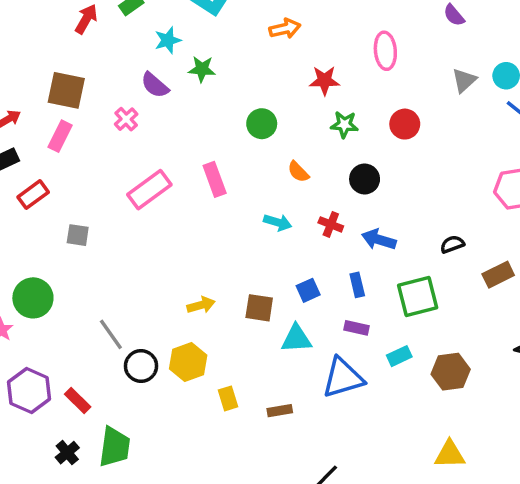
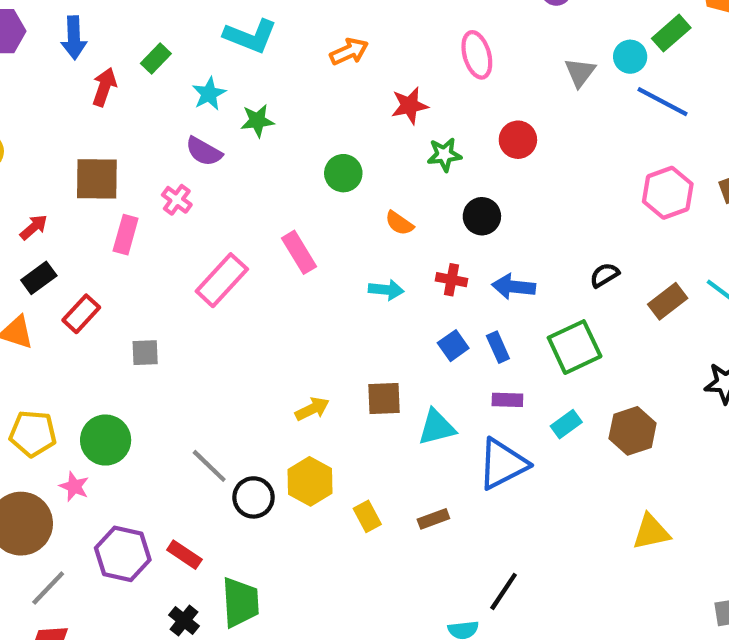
pink rectangle: (60, 136) -> (126, 235), moved
blue square: (308, 290) -> (453, 346), moved

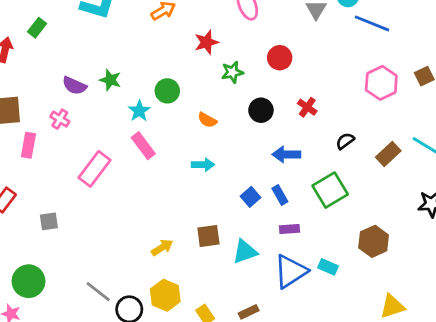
cyan star: (209, 94) -> (139, 111), moved
green star: (257, 121) -> (110, 80), moved, turned 30
red cross: (452, 280) -> (307, 107), moved, turned 30
cyan rectangle: (566, 424) -> (328, 267), moved, turned 66

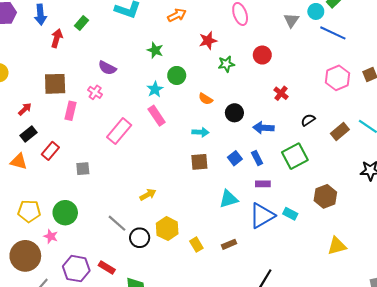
green star: (110, 80) -> (155, 50), moved
black circle: (261, 110) -> (234, 113), moved
brown square: (208, 236) -> (199, 162), moved
yellow arrow: (162, 248) -> (148, 195), moved

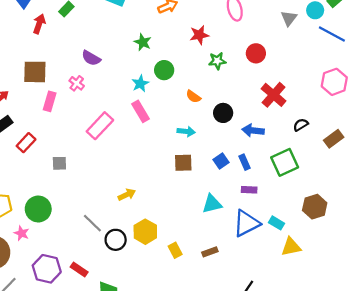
red cross: (281, 93) -> (274, 95), size x1.6
yellow triangle: (337, 246) -> (291, 247), moved

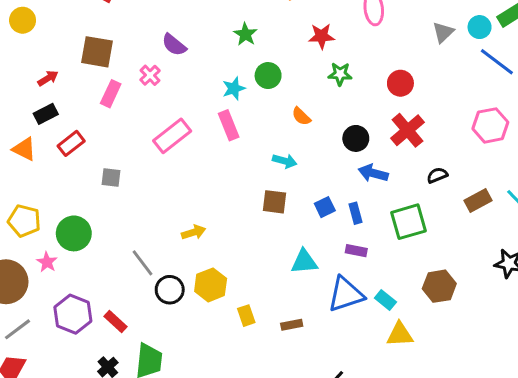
red circle: (256, 53) -> (400, 83), moved
black circle: (223, 113) -> (356, 138), moved

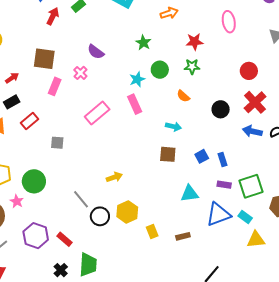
green star: (340, 74) -> (192, 67), moved
blue arrow: (373, 173) -> (252, 131), moved
green square: (409, 222) -> (251, 186), moved

